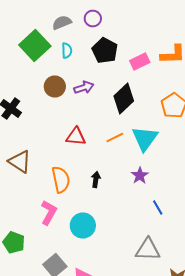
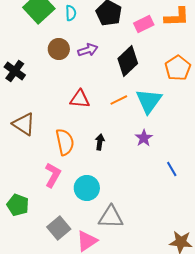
blue line: (158, 208) -> (172, 169), moved
gray triangle: (148, 250) -> (111, 217), moved

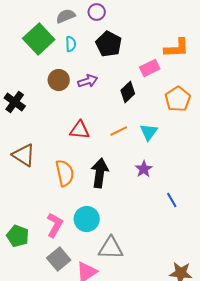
pink rectangle: (144, 24) -> (150, 68), moved
black diamond: (128, 61) -> (128, 92), size x0.7
cyan triangle: (149, 101) -> (149, 132), size x0.7
black arrow: (100, 142) -> (100, 173), size x1.8
pink L-shape: (53, 175) -> (55, 225), moved

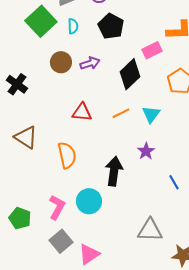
black diamond: (128, 92) -> (130, 74), size x1.4
black arrow: (100, 173) -> (114, 171), moved
gray triangle: (111, 248) -> (150, 230), moved

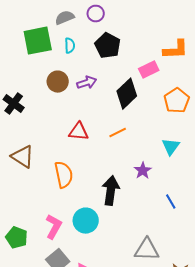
green square: (41, 21) -> (38, 41), turned 32
cyan triangle: (151, 114) -> (171, 147), moved

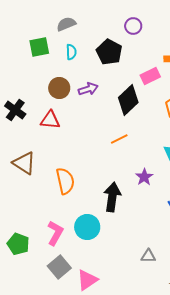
purple circle: (96, 14) -> (133, 26), moved
green square: (38, 41) -> (39, 47), size x0.7
red triangle: (79, 132) -> (50, 120), moved
gray triangle: (147, 250) -> (148, 256), size x0.6

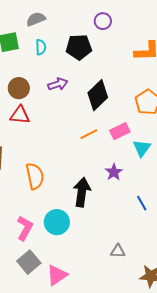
black pentagon: (109, 52) -> (79, 47), turned -30
pink rectangle: (150, 76) -> (120, 131), moved
brown circle: (59, 88) -> (19, 88), moved

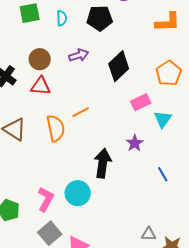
orange line: (89, 134) -> (81, 112), moved
orange semicircle: (35, 176) -> (56, 128), moved
gray triangle: (118, 251) -> (149, 234), moved

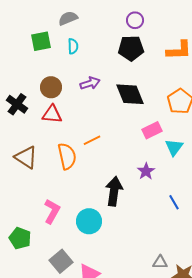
black pentagon: (100, 18) -> (131, 48), moved
black diamond: (119, 66) -> (130, 94), turned -68
pink L-shape: (46, 199) -> (52, 211), moved

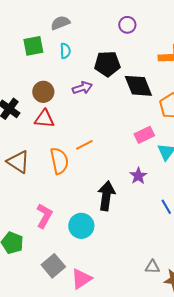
black pentagon: (131, 48) -> (107, 64), moved
black diamond: (130, 94) -> (138, 86), moved

